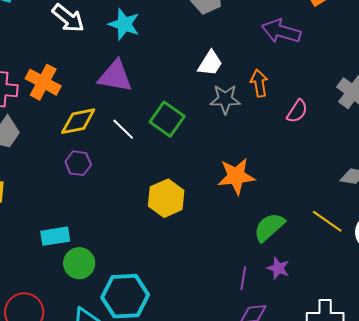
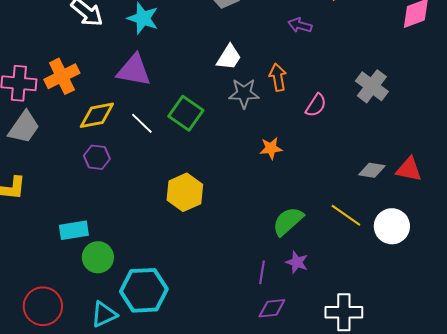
purple arrow: (281, 31) -> (300, 25), size x0.6
orange cross: (43, 82) -> (62, 76), turned 36
orange star: (236, 176) -> (271, 148), moved, size x0.6

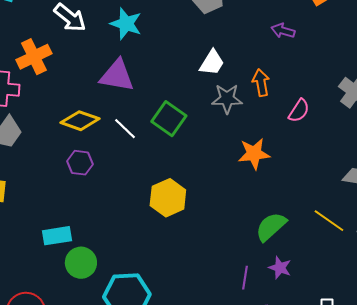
orange cross: (62, 76) -> (34, 57), moved
yellow diamond: (97, 115) -> (80, 121), turned 30
orange star: (271, 148) -> (254, 154), size x1.4

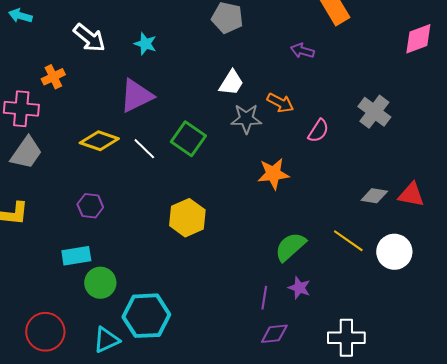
cyan star: (126, 24) -> (145, 44), size x0.7
orange cross: (34, 57) -> (53, 77), size x0.7
purple triangle: (117, 76) -> (136, 96), turned -36
orange arrow: (261, 83) -> (280, 103), turned 128
purple hexagon: (80, 163) -> (90, 206), moved

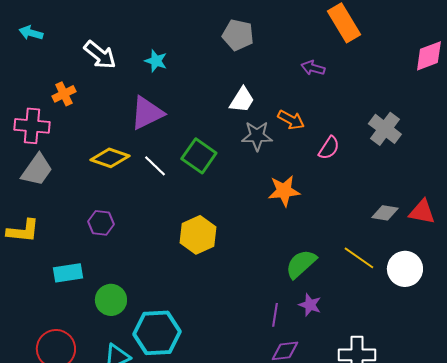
cyan rectangle: (76, 256) -> (68, 273), moved

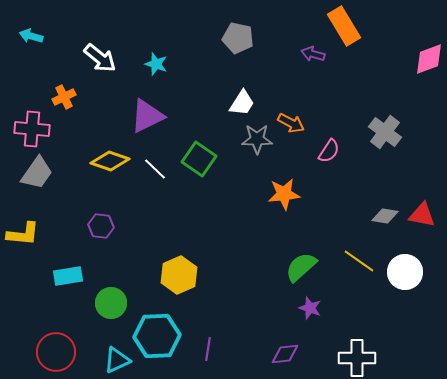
purple arrow: (313, 68) -> (313, 54), moved
yellow hexagon: (198, 235) -> (179, 275), moved
purple line: (275, 315) -> (208, 349), moved

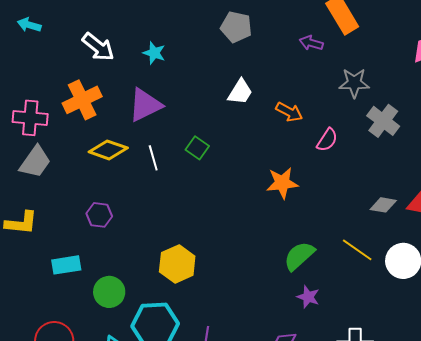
orange cross: (64, 97) -> (82, 100), moved, size x1.6
gray star: (257, 139) -> (354, 83), moved
green square: (199, 159) -> (197, 148), size x0.7
white line: (155, 169) -> (153, 158), turned 30

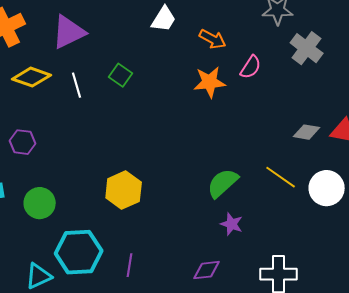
orange star: (282, 183) -> (210, 82), moved
yellow hexagon: (177, 264) -> (124, 190), moved
green circle: (109, 292) -> (40, 203), moved

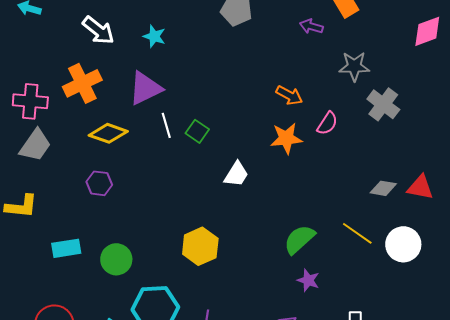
white trapezoid: (164, 19) -> (236, 174), moved
white line: (77, 85) -> (166, 125), moved
purple hexagon: (23, 142) -> (99, 183), moved

